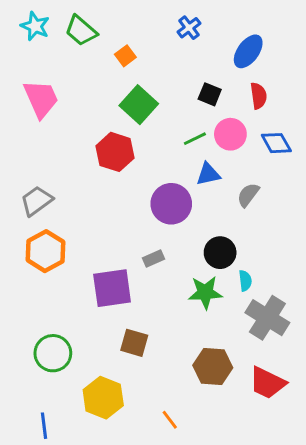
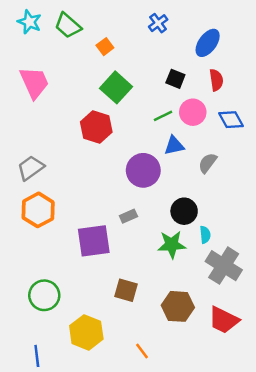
brown square: (134, 343) -> (126, 290), moved

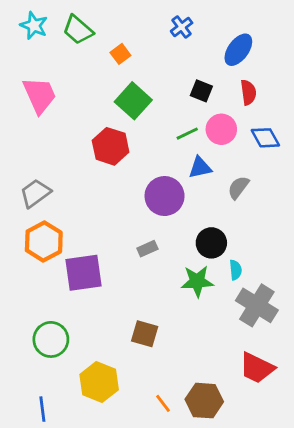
purple square: (94, 241) -> (84, 273), moved
brown hexagon: (178, 306) -> (204, 401), moved

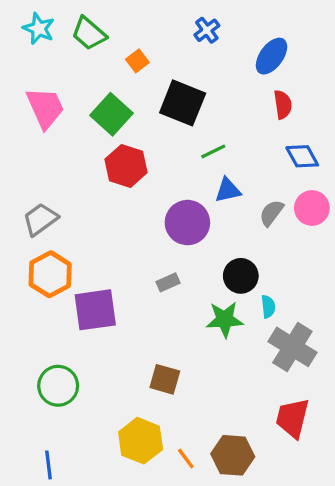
black square: (201, 91) -> (183, 103), moved, size x1.8
green square: (133, 101) -> (111, 114), moved
pink circle: (221, 129) -> (312, 208), moved
red trapezoid: (257, 368) -> (292, 418), turned 78
yellow hexagon: (99, 382) -> (141, 441), moved

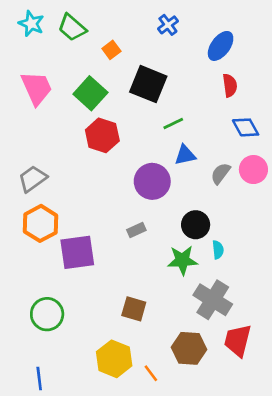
gray cross: (292, 347) -> (213, 300), moved
brown hexagon: (233, 455) -> (189, 348), moved

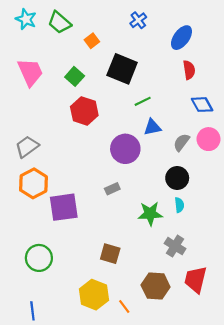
green square: (90, 93) -> (75, 76), size x0.7
black circle: (196, 225) -> (177, 178), moved
gray cross: (213, 300) -> (175, 246), size x0.7

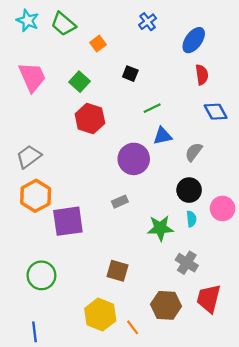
black square: (122, 69) -> (130, 74), size x0.5
pink circle: (209, 139) -> (223, 208), moved

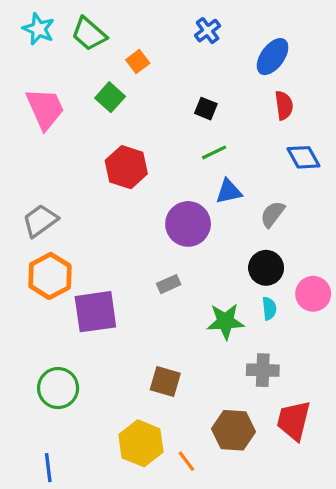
black square: (130, 74) -> (206, 109), moved
green square: (80, 82) -> (110, 97), moved
gray cross: (187, 263) -> (263, 370), turned -30

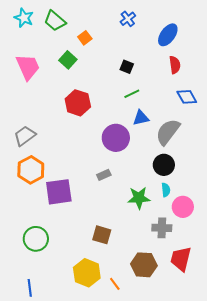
gray semicircle: (273, 214) -> (168, 132), size x1.6
pink circle: (313, 294) -> (183, 207), moved

